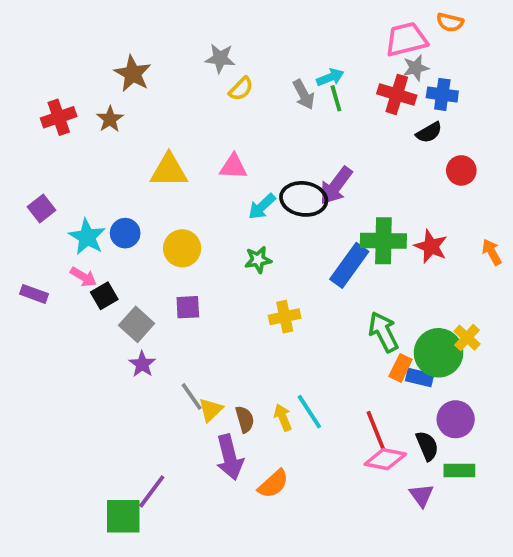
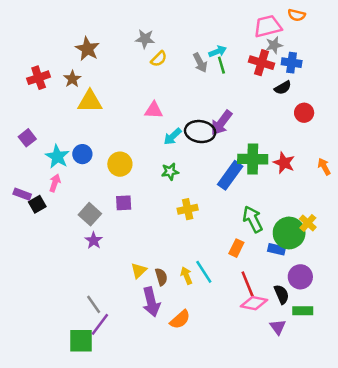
yellow triangle: (169, 170) -> (90, 101), moved
pink arrow: (83, 277) -> (55, 183), turned -102
black square: (104, 296) -> (37, 204), moved
orange rectangle: (401, 368) -> (236, 248), moved
gray line: (192, 396) -> (94, 304), moved

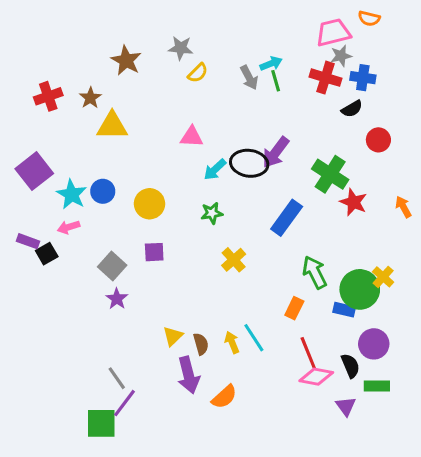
brown star: (87, 49) -> (126, 60), moved
purple square: (27, 138) -> (34, 171), size x1.6
green cross: (253, 159) -> (330, 174), moved, turned 32
pink arrow: (55, 183) -> (69, 227), turned -126
yellow cross: (188, 209) -> (234, 260), turned -30

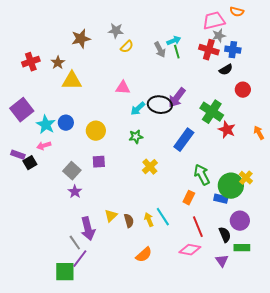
brown star: (126, 60) -> (81, 39), turned 30
purple arrow: (188, 375) -> (88, 229), moved
pink diamond: (316, 377) -> (190, 250), moved

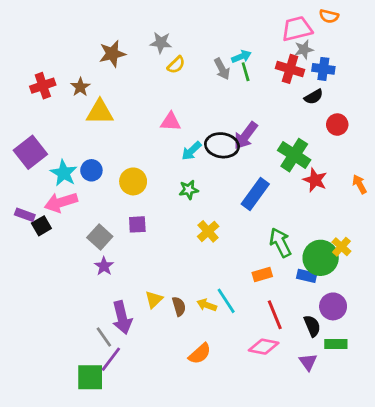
pink arrow: (44, 146) -> (61, 202), size x1.6
orange rectangle: (189, 198) -> (262, 274), turned 48
yellow arrow: (149, 220) -> (207, 305), turned -48

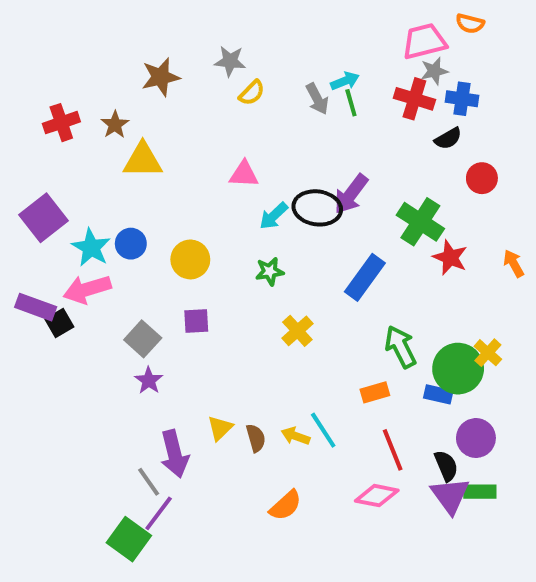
purple rectangle: (25, 215) -> (36, 307), size x1.4
purple triangle: (308, 362) -> (450, 496), moved, size x1.5
green square: (90, 377) -> (129, 539), turned 36

